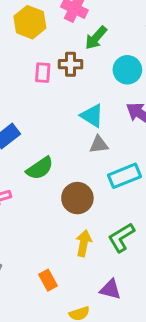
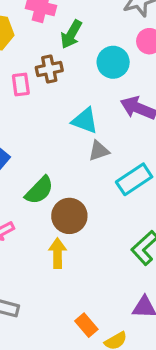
brown circle: (77, 198) -> (69, 216), moved
yellow arrow: (84, 243) -> (58, 253), moved
orange rectangle: (48, 280) -> (86, 325), moved

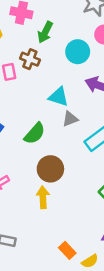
brown cross: (49, 69) -> (30, 59), turned 36
green semicircle: (39, 190) -> (35, 133), moved

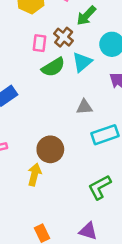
cyan triangle: (59, 97) -> (82, 62), moved, turned 45
green semicircle: (35, 133) -> (53, 67), moved

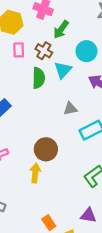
pink rectangle: (40, 43) -> (19, 50), moved
green semicircle: (53, 67) -> (39, 78), turned -50

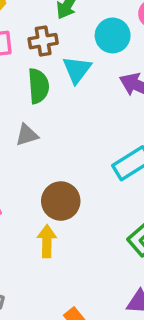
brown cross: (44, 51) -> (43, 41), turned -35
gray triangle: (70, 109) -> (27, 135), moved

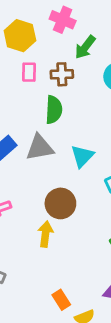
cyan triangle: (77, 70) -> (82, 156), moved
gray triangle: (27, 135) -> (40, 148), size x1.5

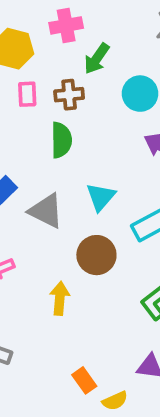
pink cross: (63, 20) -> (66, 25), turned -30
gray triangle: (40, 148) -> (46, 211), moved, turned 40
brown circle: (60, 203) -> (96, 255), moved

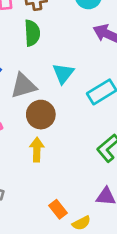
gray triangle: (46, 211) -> (23, 86), turned -40
brown circle: (96, 255) -> (41, 115), moved

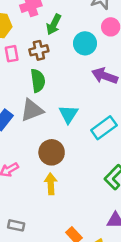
gray triangle: (23, 86) -> (32, 110), moved

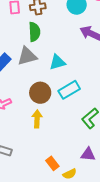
cyan triangle: (69, 114) -> (57, 62), turned 36
cyan rectangle: (104, 128) -> (69, 90), moved

